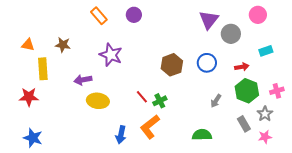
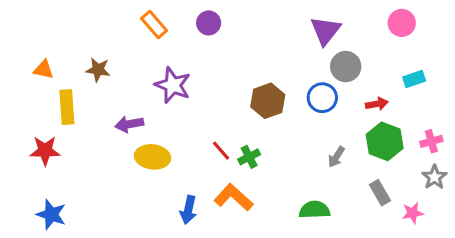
gray circle: (231, 34) -> (346, 67), moved
gray star: (265, 114) -> (434, 177), moved
orange L-shape: (150, 127) -> (234, 197), turned 80

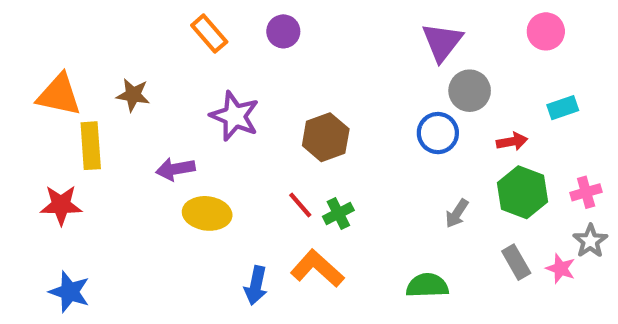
orange triangle: (44, 70) -> (59, 95), size x1.6
brown hexagon: (268, 101) -> (326, 137), moved
pink star: (413, 213) -> (561, 269), moved, turned 30

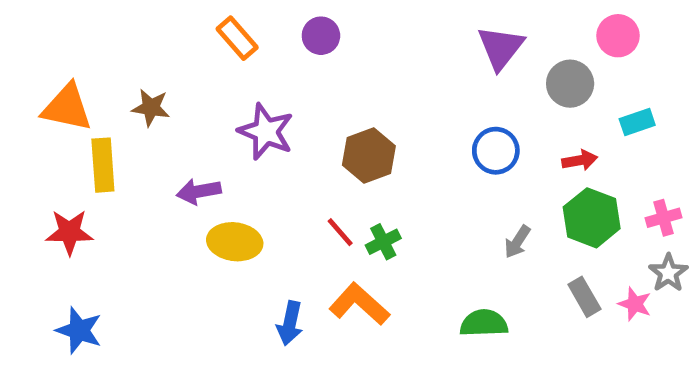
gray circle: (470, 91) -> (570, 84), moved

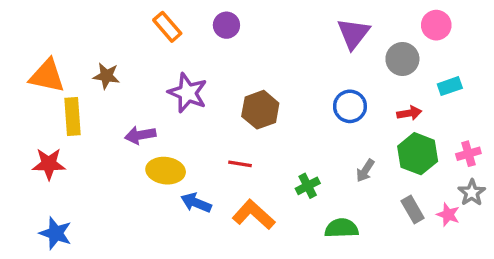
red line: (340, 232) -> (240, 164), turned -40
green cross: (383, 242) -> (308, 186), moved
blue arrow: (290, 323) -> (196, 203), moved, turned 100

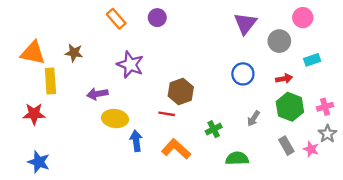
brown hexagon: (260, 110) -> (181, 92), moved
blue arrow: (196, 203) -> (136, 141), turned 60

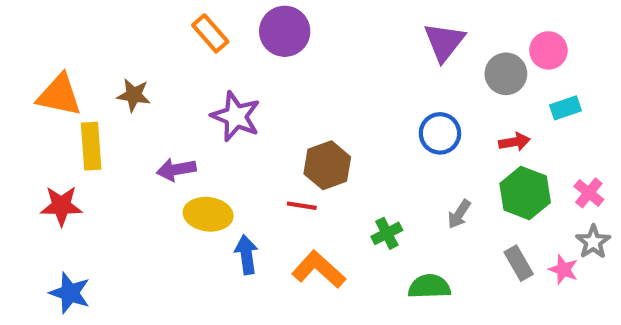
purple circle: (157, 18) -> (285, 31), size x1.5
pink circle: (303, 18) -> (548, 50), moved
pink cross: (325, 107) -> (589, 193), turned -35

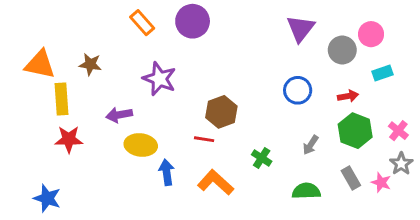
red star: (61, 206) -> (69, 139), moved
green cross: (387, 233) -> (262, 158), turned -30
green semicircle: (429, 287) -> (306, 191), moved

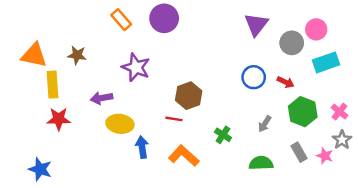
cyan rectangle: (383, 73) -> (326, 62), size x1.5
red arrow: (348, 96) -> (286, 82), moved, turned 35

